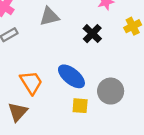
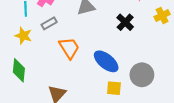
orange trapezoid: (31, 82) -> (69, 48), moved

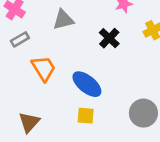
gray circle: (142, 75) -> (143, 113), moved
yellow square: (114, 88) -> (86, 116), moved

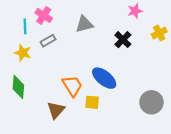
orange trapezoid: (44, 68) -> (72, 86), moved
yellow square: (86, 116) -> (92, 102), moved

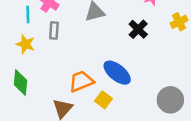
gray rectangle: (48, 41) -> (54, 30), turned -56
orange trapezoid: (72, 86) -> (81, 81), turned -80
yellow square: (92, 102) -> (103, 100), turned 32

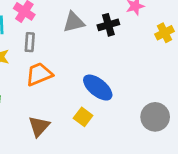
black cross: (138, 29) -> (108, 25), moved, turned 30
orange trapezoid: (81, 81) -> (39, 74), moved

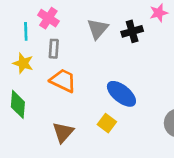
gray triangle: (74, 22) -> (98, 29), turned -35
orange trapezoid: (39, 74) -> (63, 81), turned 48

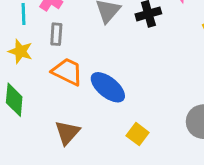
blue ellipse: (121, 94) -> (108, 87), moved
yellow square: (107, 123) -> (138, 134), moved

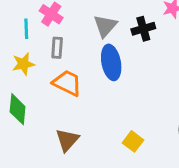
yellow star: (20, 51) -> (23, 64), turned -30
blue ellipse: (108, 87) -> (111, 62), moved, turned 40

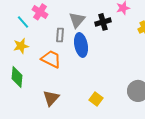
cyan line: (26, 29) -> (23, 22), turned -40
gray rectangle: (57, 48) -> (60, 35), moved

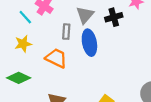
green diamond: (17, 77) -> (19, 78), turned -70

